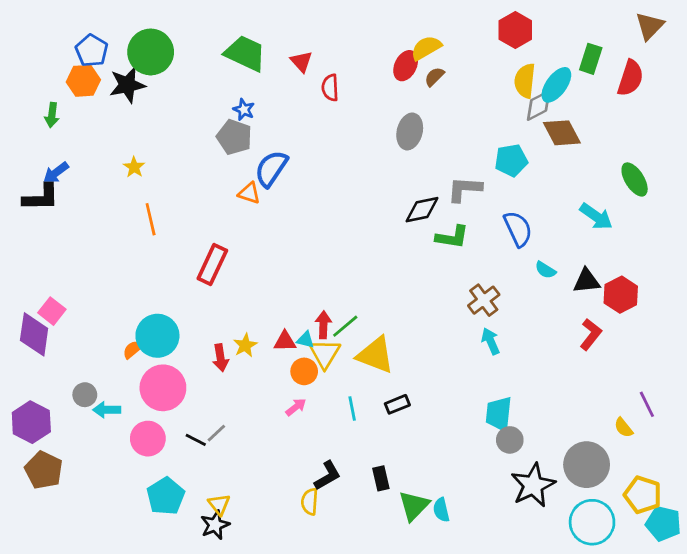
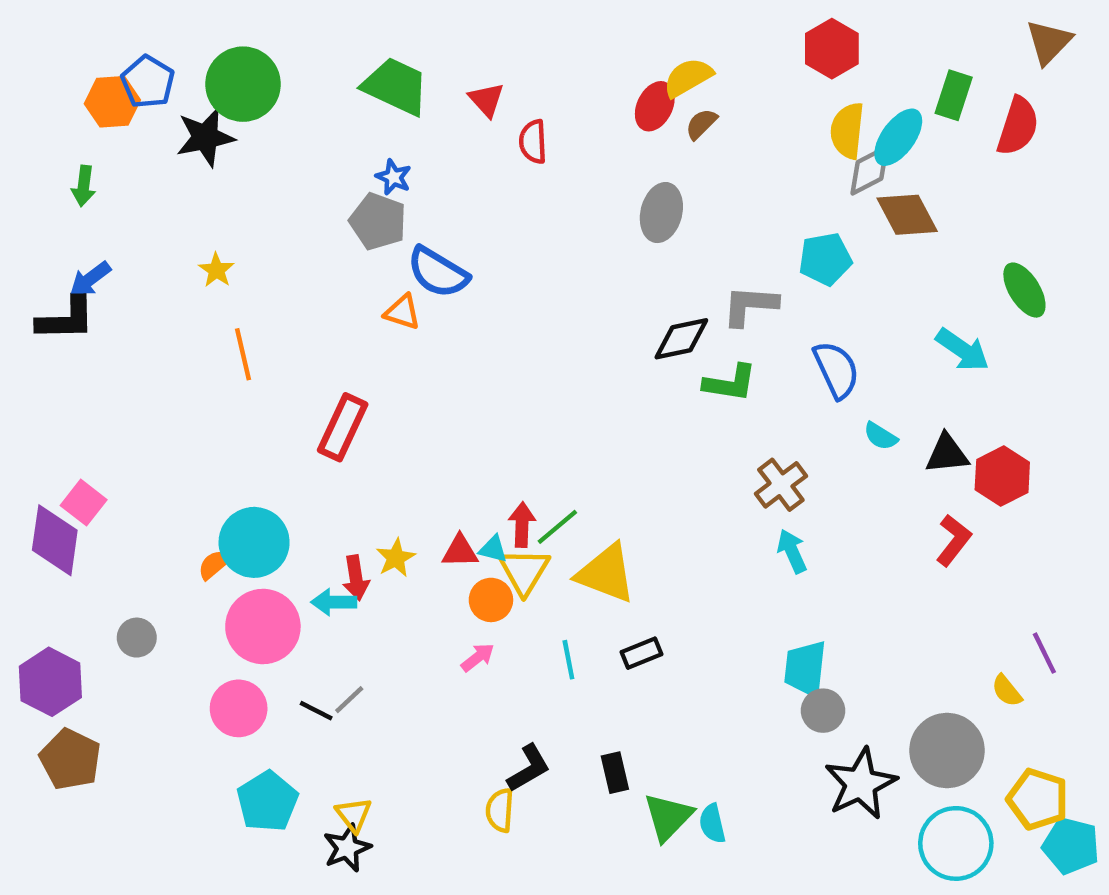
orange hexagon: (83, 81) -> (112, 102), moved
blue semicircle: (271, 169) -> (438, 272), turned -93
cyan arrow: (107, 410) -> (334, 602), moved

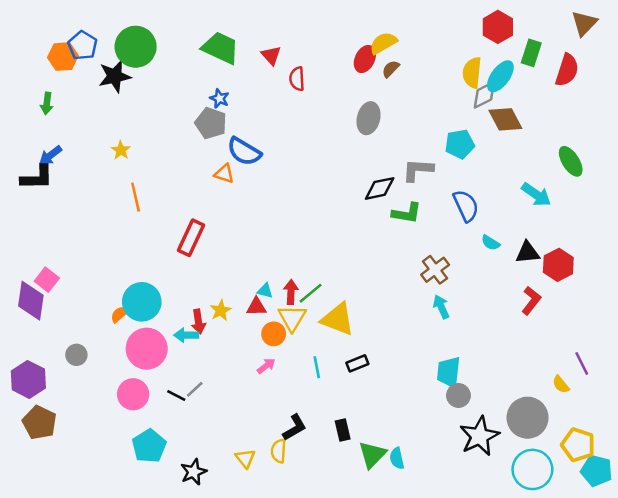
red hexagon: (832, 49) -> (498, 27), moved
cyan triangle: (493, 549) -> (265, 291), moved
yellow triangle: (354, 815) -> (245, 458), moved

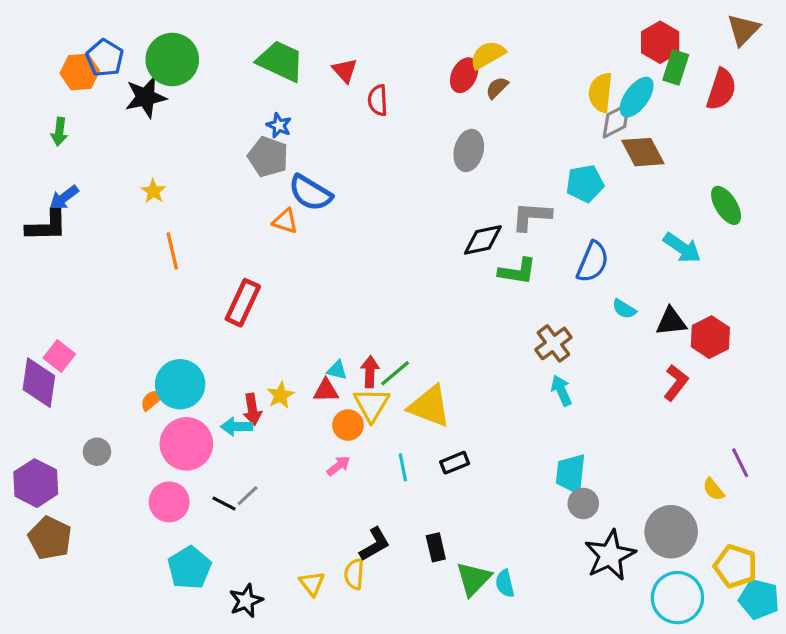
red hexagon: (498, 27) -> (660, 42), moved
blue semicircle: (466, 206) -> (593, 262), turned 48

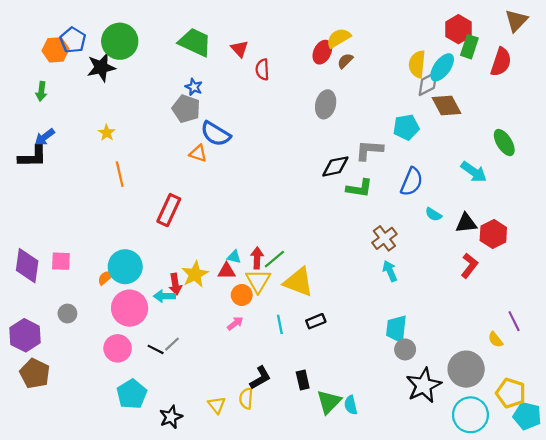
pink square: (59, 356) -> (61, 261), moved, turned -36
yellow star: (281, 395) -> (195, 274), size x1.4

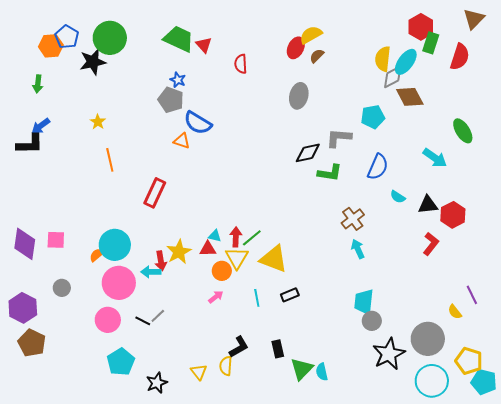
red triangle: (240, 49) -> (204, 45), moved

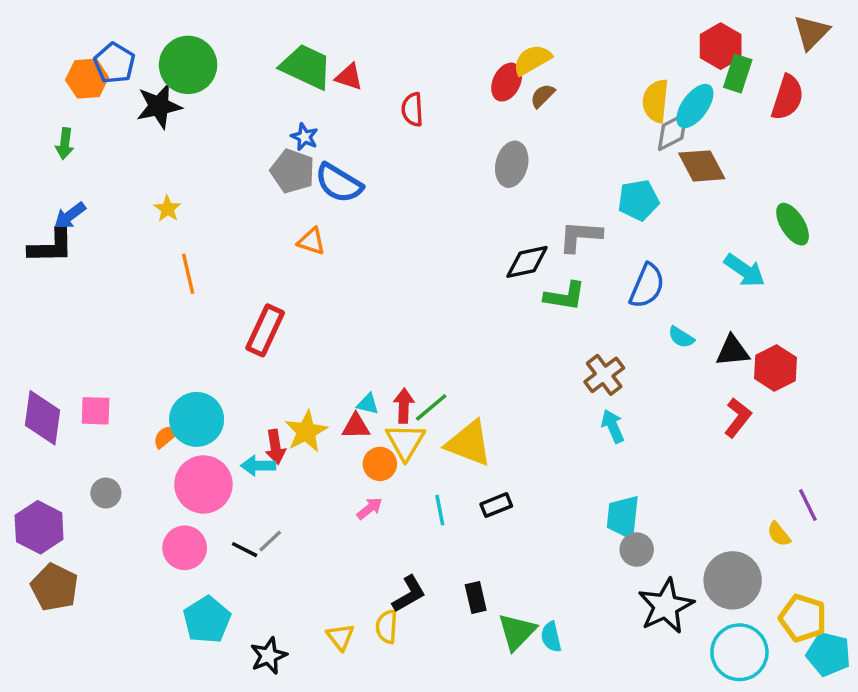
red triangle: (204, 45) -> (349, 77), turned -30
blue semicircle: (198, 123) -> (339, 183), moved

